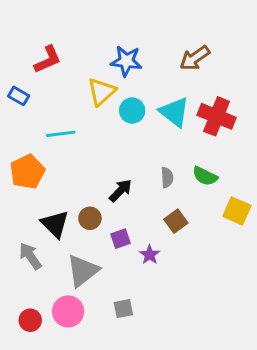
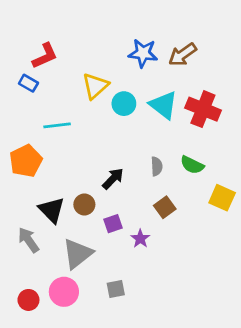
blue star: (126, 61) -> (143, 53), moved
blue rectangle: (19, 96) -> (28, 83), moved

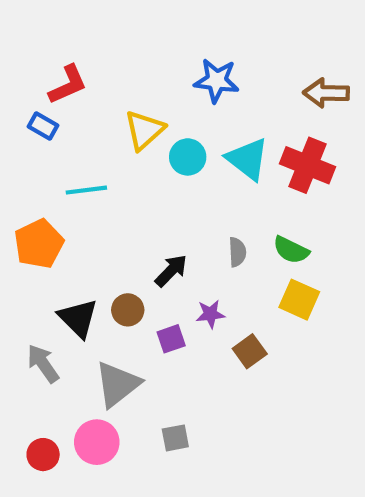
brown arrow: (183, 55) -> (326, 93), moved, turned 36
yellow square: (222, 198) -> (299, 300), moved
brown square: (165, 207) -> (250, 351), moved
purple star: (140, 239) -> (210, 314), moved, turned 30

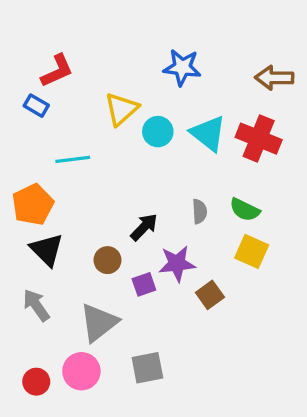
purple star: (210, 314) -> (177, 264), size x1.5
black triangle: (78, 318) -> (47, 250), moved
gray square: (175, 438) -> (147, 368), size x1.4

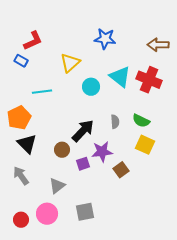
cyan circle: (158, 132) -> (91, 87), moved
black arrow: (144, 227) -> (83, 131), size x1.4
gray triangle: (99, 323) -> (57, 186), size x0.7

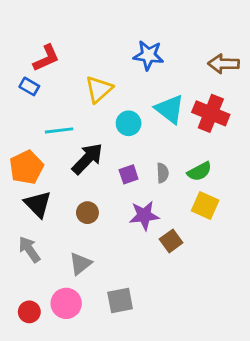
green semicircle: (141, 121) -> (199, 172), turned -54
black arrow: (83, 131) -> (87, 159), moved
purple square: (83, 164) -> (129, 174), moved

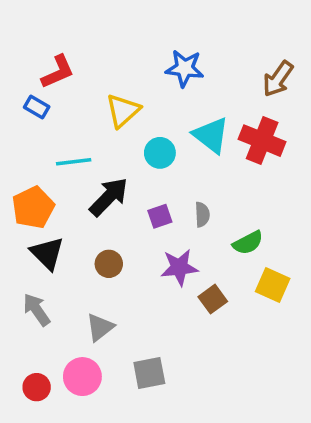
brown arrow: (224, 64) -> (278, 79), turned -56
green semicircle: (199, 172) -> (248, 243), moved
yellow square: (205, 206) -> (273, 285), moved

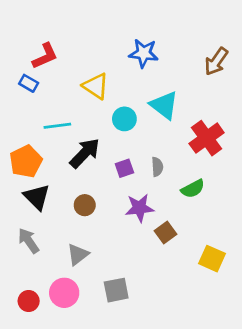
yellow triangle: (123, 111) -> (96, 86), turned -44
red cross: (262, 141) -> (207, 138), moved, turned 32
yellow square: (273, 285) -> (212, 259), moved

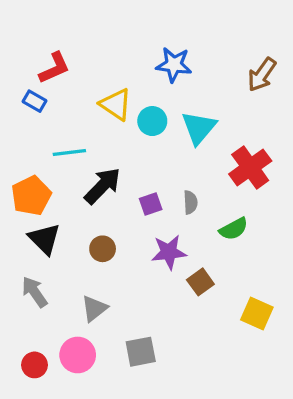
cyan triangle: (164, 105) -> (199, 128), turned 32
cyan circle: (124, 119) -> (152, 121), moved

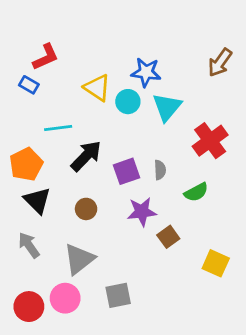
blue star: (174, 65) -> (146, 72), moved
purple square: (151, 204) -> (126, 171), size x1.4
gray triangle: (94, 309) -> (79, 259), size x1.4
red circle: (35, 365) -> (29, 307), size x1.4

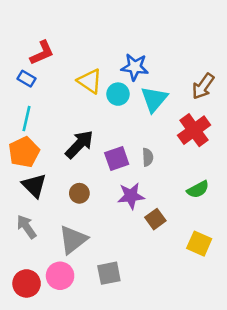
brown arrow: (220, 63) -> (203, 86), moved
cyan line: (58, 128) -> (27, 119), moved, turned -70
green semicircle: (196, 192) -> (198, 189), moved

